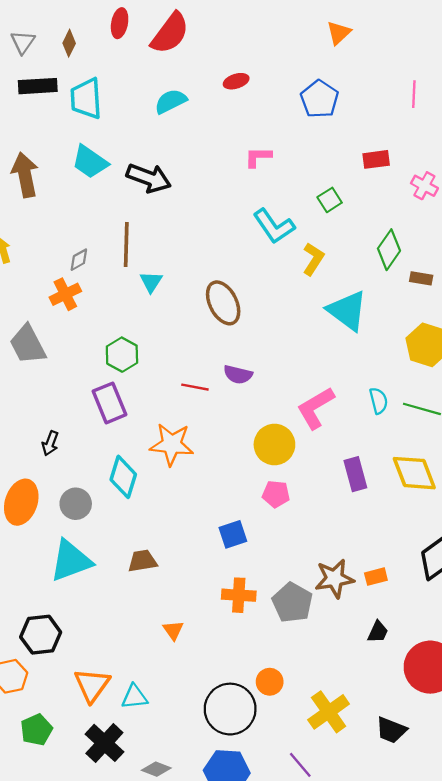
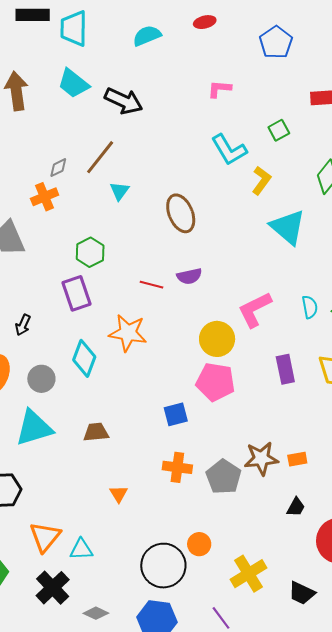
brown line: (126, 244) -> (100, 157), turned 33
purple semicircle: (238, 375) -> (189, 276), turned -30
pink pentagon: (276, 494) -> (215, 382), size x1.6

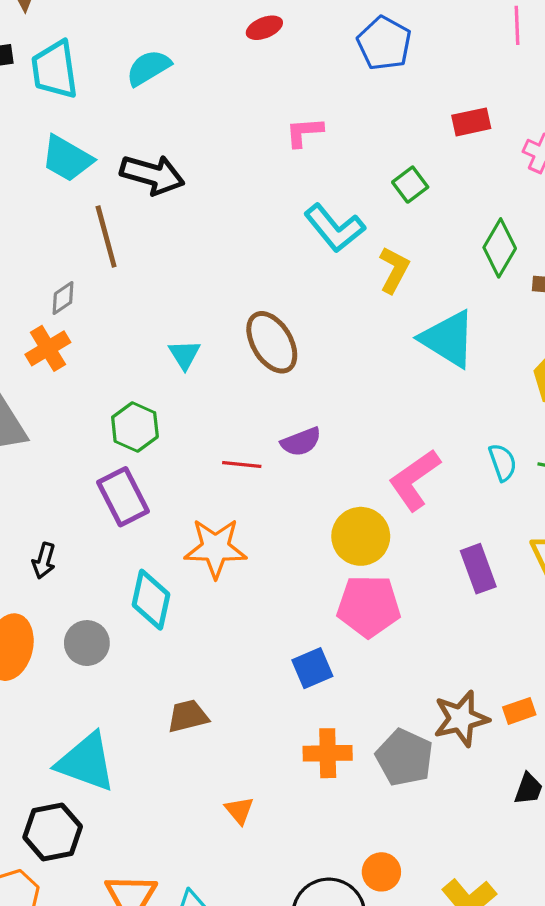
cyan semicircle: (147, 36) -> (148, 68), moved
brown line: (100, 157) -> (106, 237), moved, turned -45
cyan triangle: (119, 191) -> (185, 355), moved
cyan triangle: (34, 428) -> (86, 762), moved, turned 45

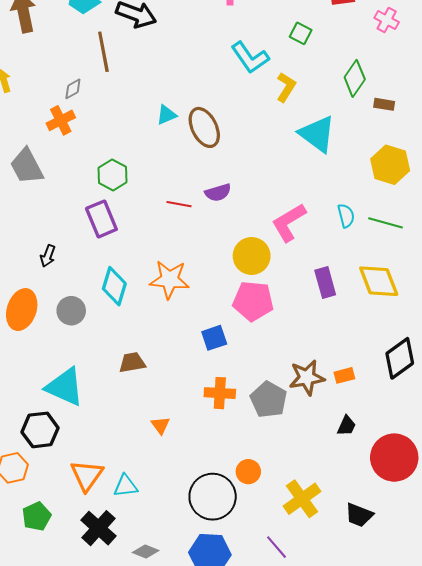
green square: (410, 185) -> (301, 33), turned -30
cyan triangle: (185, 355) -> (166, 115), moved, turned 35
orange star: (215, 548) -> (169, 280), moved

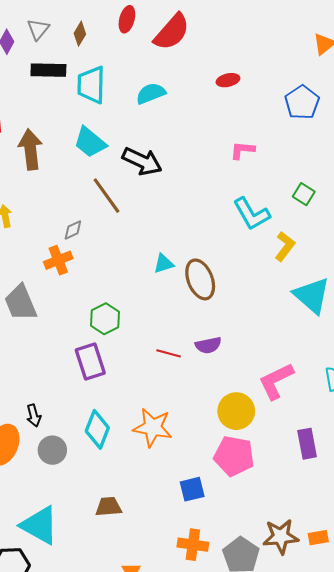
brown line: (103, 52) -> (106, 196), turned -30
black arrow: (48, 256) -> (34, 416), moved, turned -40

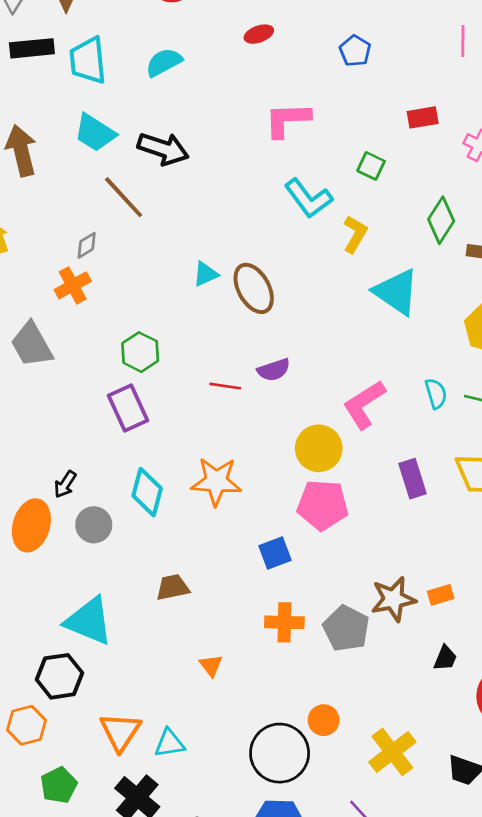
blue pentagon: (302, 102) -> (355, 51), size x0.7
pink L-shape: (242, 150) -> (287, 120), size x1.5
black arrow: (34, 416) -> (65, 484), turned 55

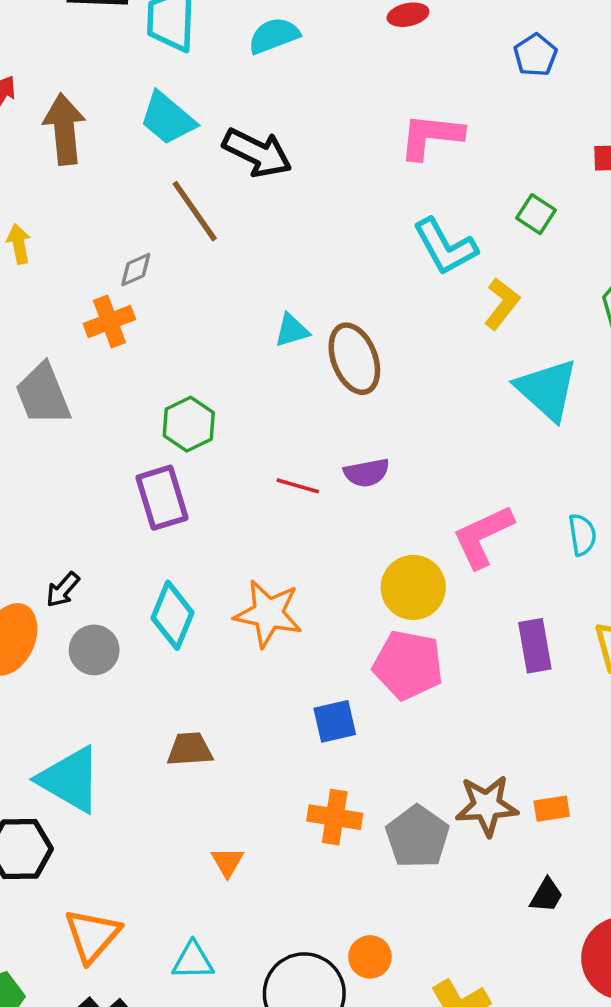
cyan triangle: (169, 743) -> (193, 961), moved

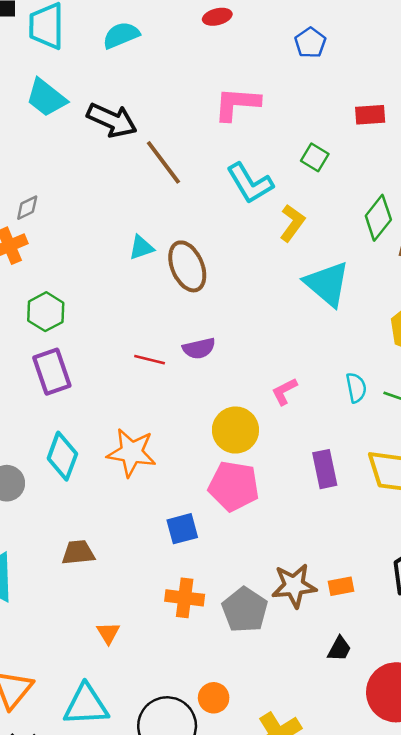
brown line: (195, 211) -> (163, 162), moved
green hexagon: (189, 424) -> (46, 312), moved
pink L-shape: (483, 536) -> (284, 391), size x0.6
cyan triangle: (193, 961) -> (86, 705), size x1.5

